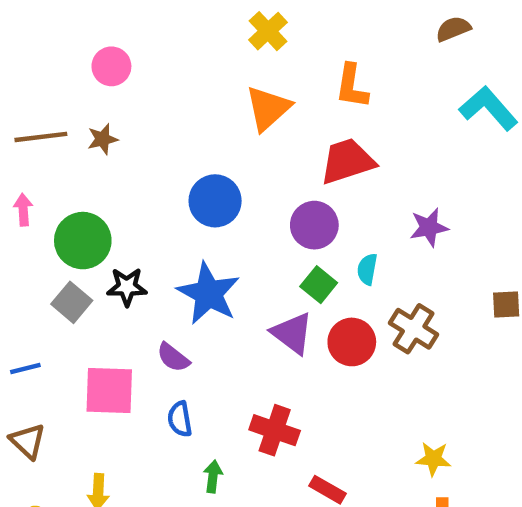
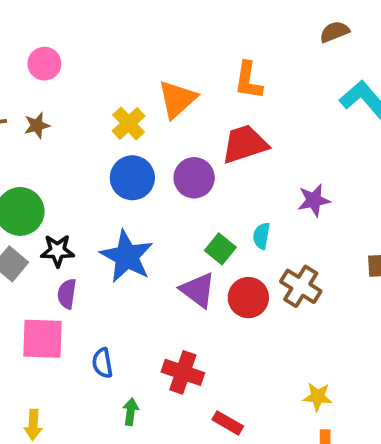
yellow cross: (268, 31) -> (129, 124), moved
purple circle: (314, 225) -> (194, 178), moved
purple semicircle: (173, 357) -> (67, 294), moved, turned 60

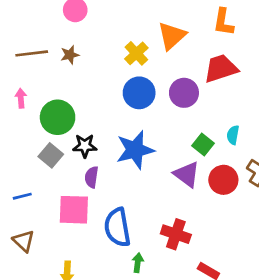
blue star: (127, 256) -> (135, 150), turned 30
blue semicircle: (102, 363) -> (117, 227), size x1.8

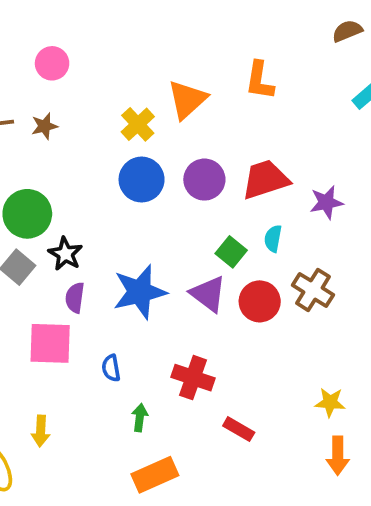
red trapezoid: (221, 68) -> (265, 180), moved
black star: (85, 146) -> (65, 254), turned 30
blue star: (135, 150) -> (140, 292), moved
blue semicircle: (117, 227) -> (111, 368), size x0.5

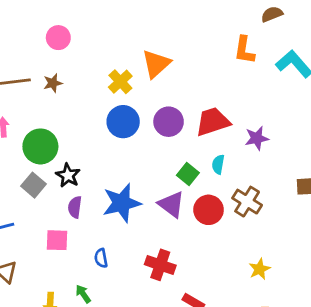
orange L-shape: (260, 80) -> (244, 50), moved
pink square: (50, 343) -> (57, 240), size x0.7
yellow star: (330, 402) -> (259, 269), moved, turned -30
green arrow: (140, 418) -> (83, 294), moved, turned -42

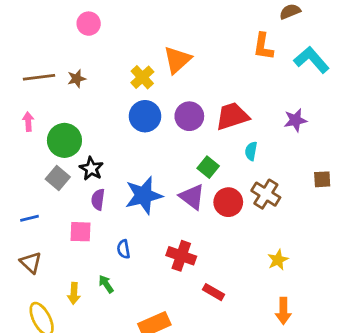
pink circle: (58, 38) -> (89, 24), moved
purple star: (257, 138) -> (295, 120), moved
cyan semicircle: (218, 164) -> (251, 151), moved

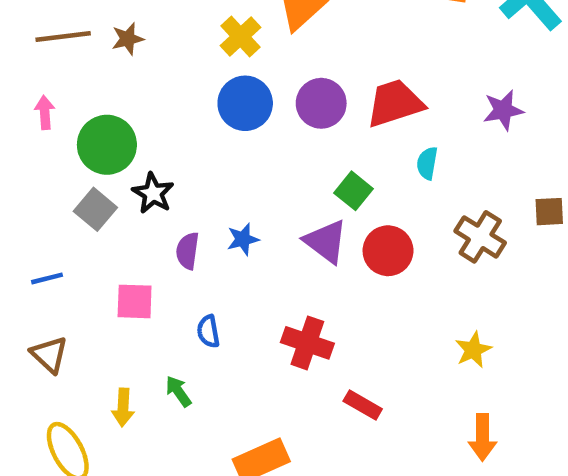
brown cross: (266, 194) -> (480, 237), moved
blue star: (144, 195) -> (243, 239), size x0.5
purple semicircle: (98, 199) -> (188, 251), moved

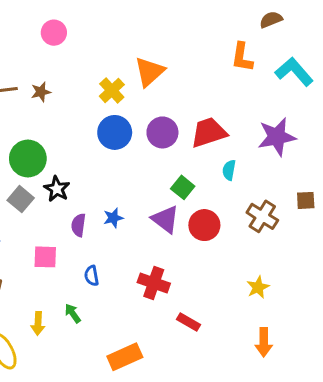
purple star: (503, 110) -> (277, 137), size x1.5

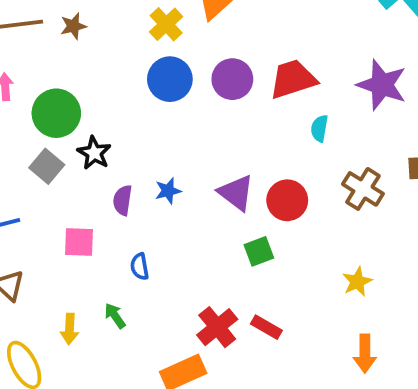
purple star: (277, 137) -> (382, 85), turned 30
green square: (183, 187) -> (259, 251), moved, turned 30
red cross: (154, 283) -> (217, 327), moved, turned 32

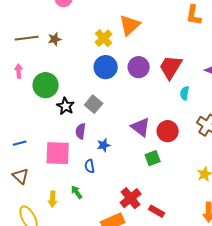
red trapezoid: (293, 79) -> (171, 67), turned -40
gray square: (47, 166) -> (94, 104), moved
blue star: (168, 191) -> (104, 145), moved
pink square: (79, 242) -> (58, 153), size x1.5
red rectangle: (266, 327) -> (157, 211), moved

